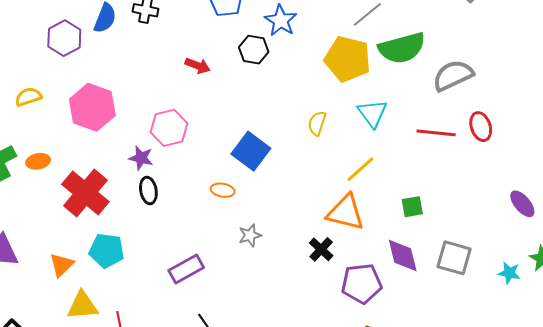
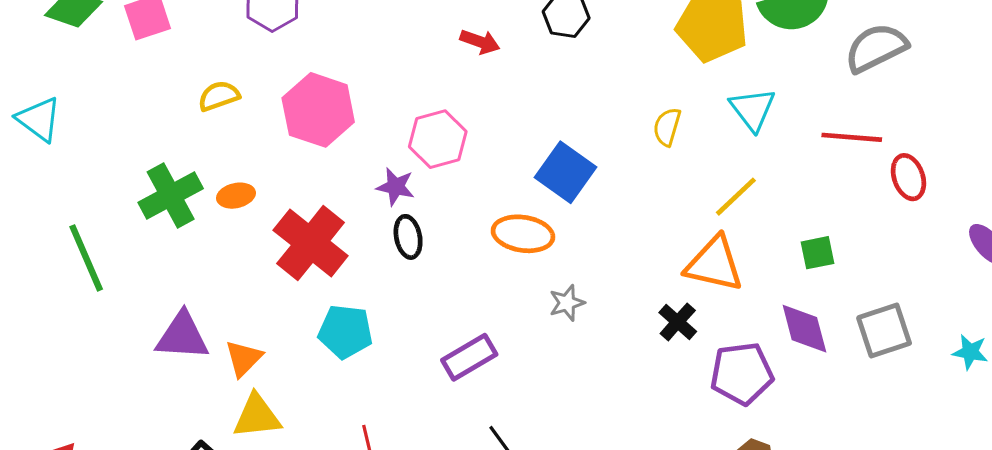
red ellipse: (481, 127) -> (908, 177), moved
orange ellipse: (223, 190) -> (523, 234), size x1.6
gray square: (454, 258) -> (884, 330), turned -33
orange triangle: (62, 265) -> (244, 358), moved
yellow triangle: (82, 306) -> (257, 416), moved

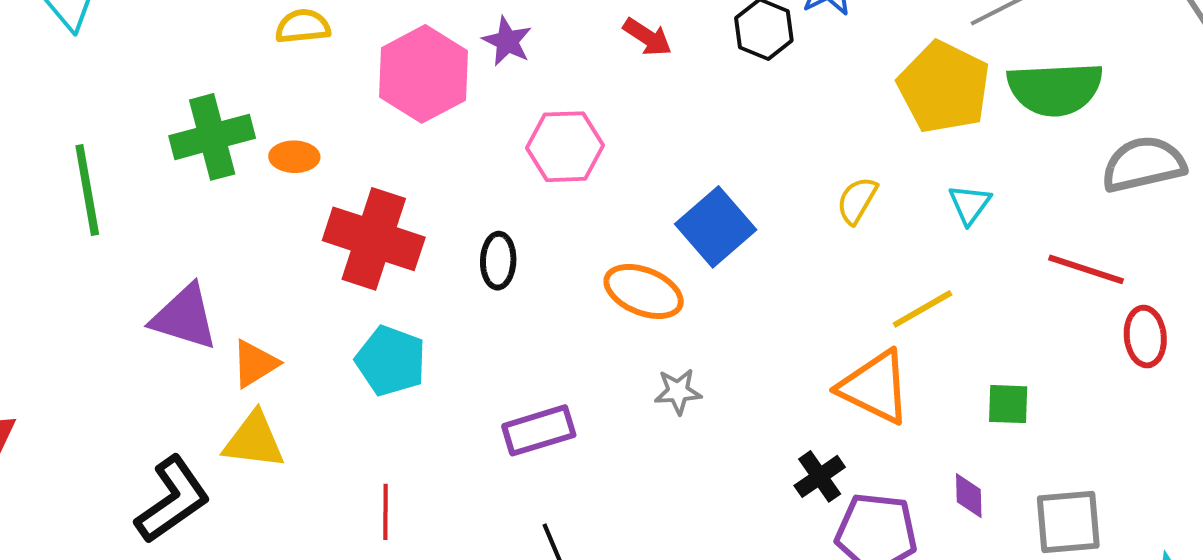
cyan triangle: (753, 109) -> (970, 204), size x0.7
purple star: (396, 187) -> (507, 41), moved
red cross: (311, 243) -> (374, 239), turned -34
black cross: (678, 322) -> (820, 476), moved
purple diamond: (804, 329) -> (969, 496), size x0.6

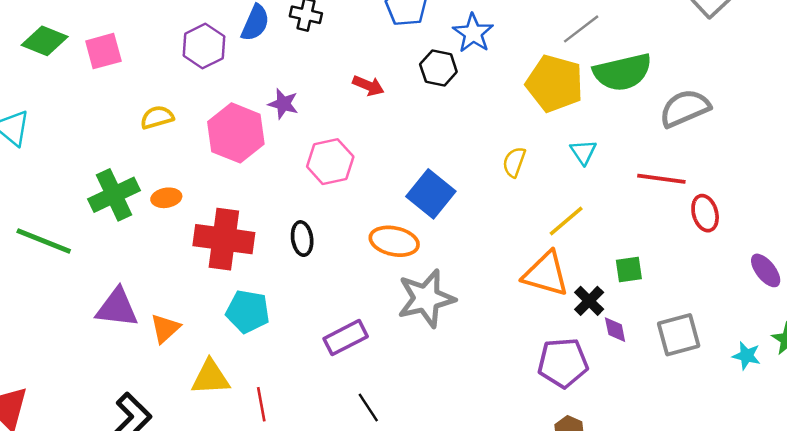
green line: (87, 190) -> (44, 241), turned -48
gray star: (678, 391) -> (426, 298), size x2.0
yellow triangle: (254, 440) -> (210, 378), moved
black cross: (820, 476) -> (589, 301), moved

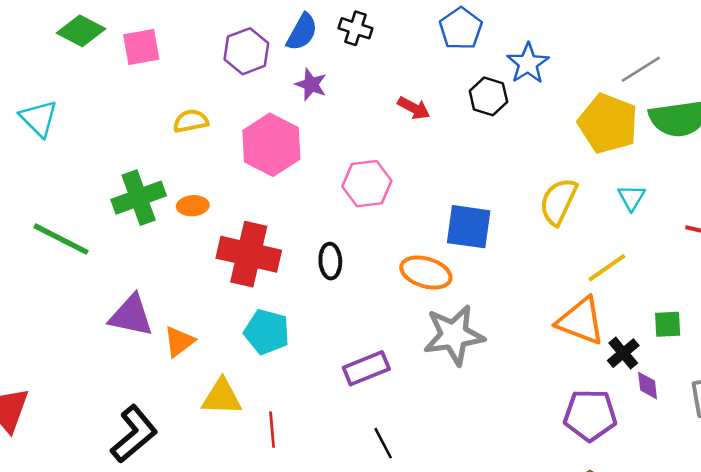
purple star: (283, 104) -> (311, 84), moved
yellow semicircle: (514, 162) -> (558, 201), size x1.5
blue square: (431, 194) -> (469, 227), turned -36

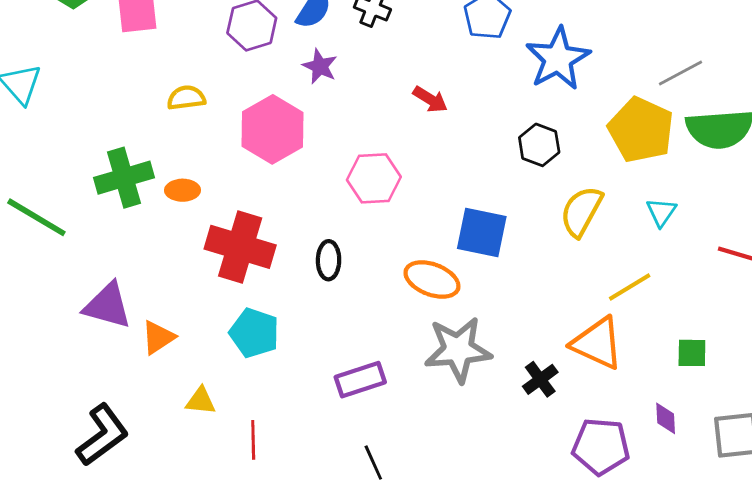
blue star: (528, 63) -> (558, 59), size x1.4
black hexagon: (488, 96) -> (539, 145), moved
black cross: (623, 353) -> (540, 379), moved
yellow triangle: (222, 397) -> (201, 401), size x0.7

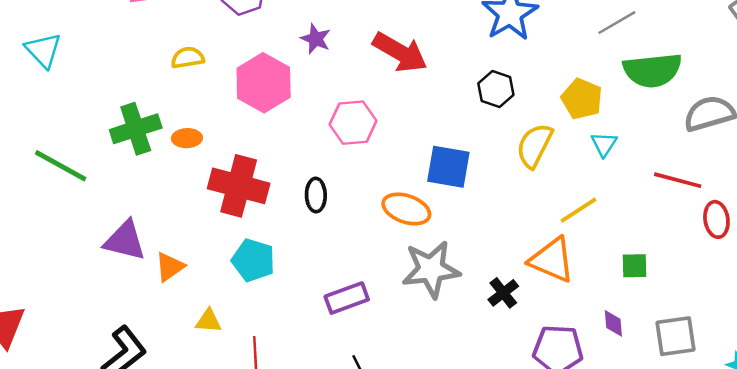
purple star: (320, 66) -> (316, 39), moved
red arrow: (430, 99) -> (400, 52), size x1.8
yellow pentagon: (641, 130) -> (582, 99), moved, size x0.7

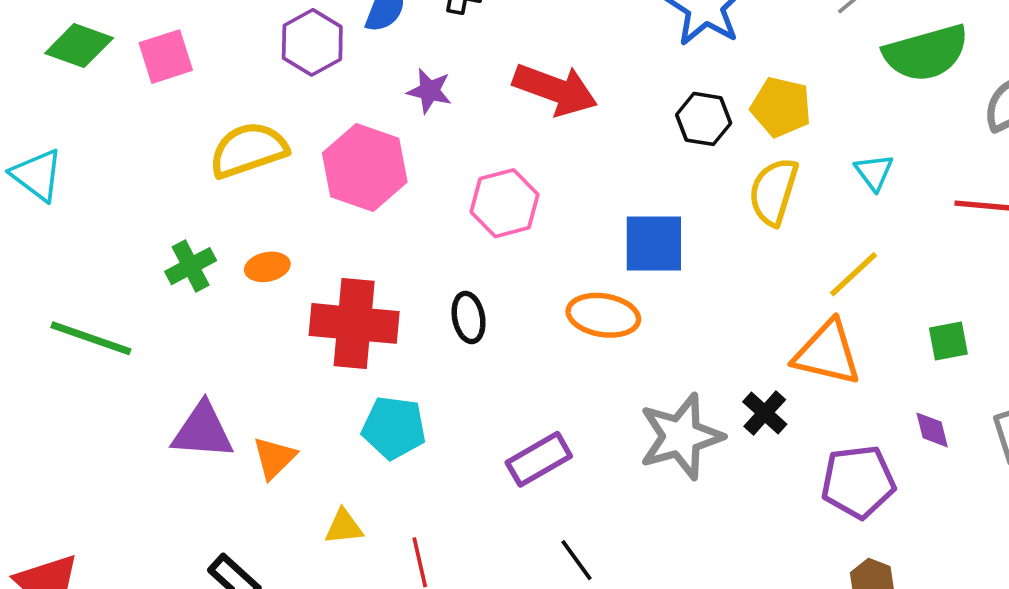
yellow semicircle: (188, 58) -> (248, 150), size x1.6
yellow pentagon: (582, 99) -> (781, 107), moved
green cross: (136, 129) -> (191, 266), size x0.7
gray star: (431, 269) -> (681, 436), moved

